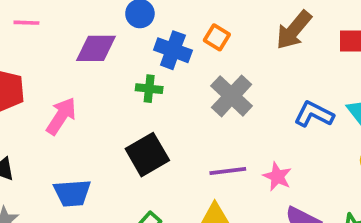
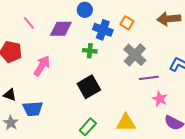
pink line: (26, 23) -> (29, 23), moved, turned 48
brown arrow: (294, 30) -> (169, 19), turned 45
purple line: (228, 171) -> (149, 78), moved
blue trapezoid: (72, 193) -> (33, 109), moved

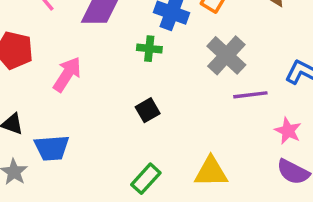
black square: (89, 87) -> (148, 110), size x0.6
pink star: (160, 99) -> (288, 131), moved

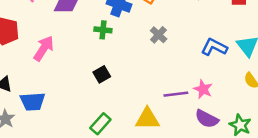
gray cross: (226, 55) -> (159, 35), size x0.6
purple line: (250, 95) -> (176, 94), moved

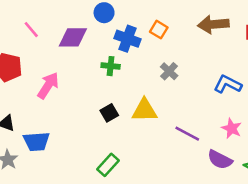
pink star: (203, 89) -> (232, 128), moved
purple line: (176, 94) -> (187, 134), turned 35
yellow triangle: (147, 119) -> (144, 110), moved

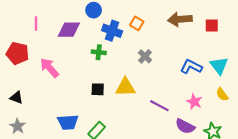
pink line: (31, 30) -> (36, 23), turned 40
pink arrow: (48, 86) -> (49, 68), turned -75
black square: (109, 113) -> (98, 89), turned 32
blue trapezoid: (36, 141) -> (68, 122), moved

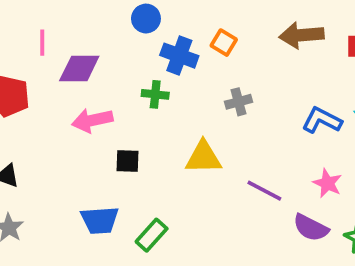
purple diamond: (69, 30) -> (79, 68), moved
gray cross: (145, 56) -> (239, 102), turned 32
pink arrow: (49, 68) -> (92, 120), moved, turned -60
black square: (98, 89) -> (127, 161), moved

